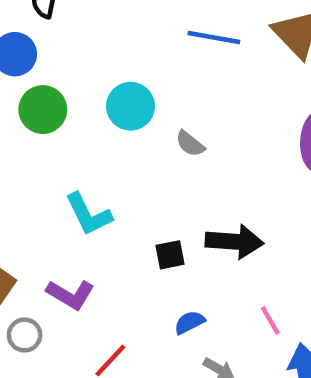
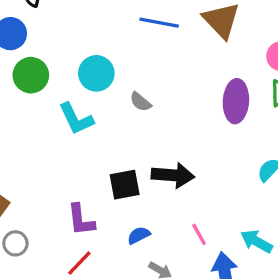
cyan L-shape: (88, 214) -> (76, 119), moved
black square: (170, 255) -> (125, 185), size x1.4
purple L-shape: (70, 295) -> (81, 220), moved, turned 52

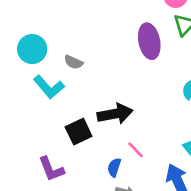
cyan L-shape: (76, 119) -> (49, 87), moved
pink line: (199, 234) -> (136, 150), moved
blue semicircle: (139, 235) -> (114, 167), moved, turned -30

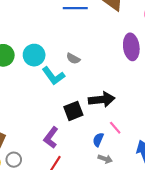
cyan circle: (32, 49) -> (34, 55), moved
purple L-shape: (51, 169) -> (51, 138), turned 55

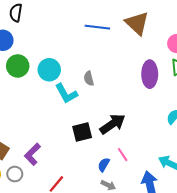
gray semicircle: (73, 59) -> (89, 78), turned 40
black arrow: (102, 99) -> (113, 124), turned -35
purple L-shape: (51, 138) -> (32, 154), moved

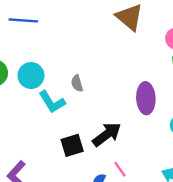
blue line: (97, 27) -> (23, 20), moved
purple ellipse: (150, 74) -> (146, 98), moved

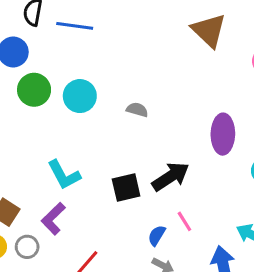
gray semicircle: (77, 83) -> (137, 110), turned 119
cyan L-shape: (52, 102) -> (64, 175), moved

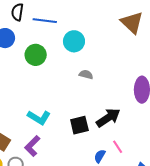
green circle: (34, 90) -> (36, 55), moved
cyan circle: (80, 96) -> (74, 41), moved
cyan L-shape: (64, 175) -> (39, 117), turned -30

